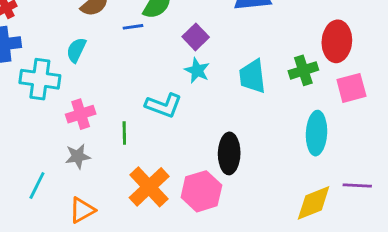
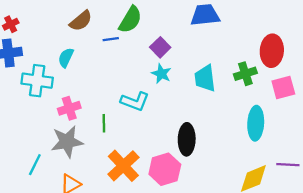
gray star: (78, 156) -> (67, 142), size x1.6

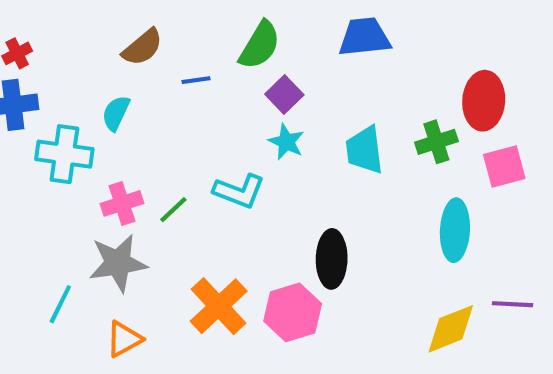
green semicircle: (130, 20) -> (260, 45), moved
green line: (104, 123) -> (173, 210), moved, turned 48

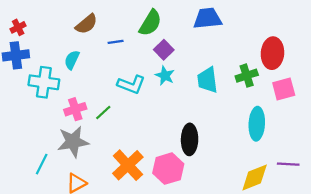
cyan L-shape: (239, 191) -> (131, 85), moved

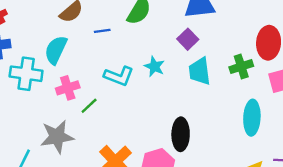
purple square: (164, 50) -> (188, 39), moved
cyan semicircle: (72, 60) -> (56, 50), size x1.4
pink cross: (75, 109) -> (68, 88), moved

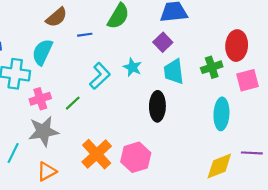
cyan L-shape: (119, 76) -> (100, 76), turned -64
pink cross: (68, 88) -> (40, 99), moved
black ellipse: (181, 134) -> (157, 106), moved

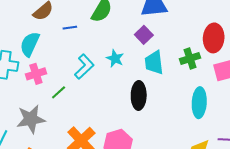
pink cross: (40, 99) -> (36, 74), moved

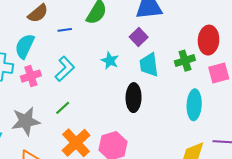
cyan L-shape: (84, 67) -> (65, 69), moved
green line: (59, 92) -> (63, 108), moved

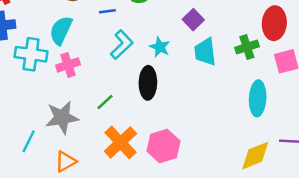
cyan L-shape: (65, 69) -> (122, 45), moved
black ellipse: (134, 98) -> (148, 83), moved

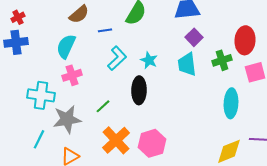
purple square: (193, 20) -> (194, 37), moved
cyan cross: (31, 54) -> (41, 95), moved

